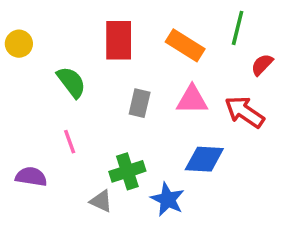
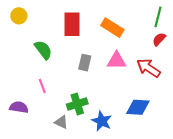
green line: (238, 28) -> (158, 17), moved
yellow circle: (19, 44) -> (19, 16), moved
blue diamond: (204, 159) -> (138, 107), moved

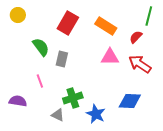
red rectangle: (72, 24) -> (68, 23), turned 30
red semicircle: (159, 39) -> (136, 37), moved
gray rectangle: (85, 63) -> (62, 59), moved

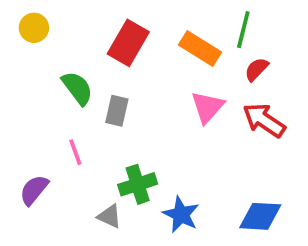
green line: (149, 16) -> (243, 30), moved
pink triangle: (110, 57) -> (207, 107), turned -48
purple semicircle: (18, 101) -> (34, 190), turned -60
blue diamond: (130, 101) -> (260, 216), moved

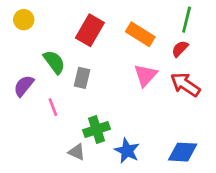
green line: (243, 30) -> (187, 20), moved
purple semicircle: (34, 190) -> (24, 86), moved

